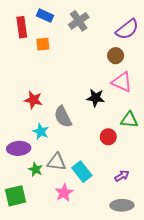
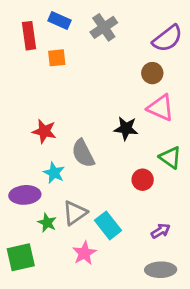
green triangle: (129, 120) -> (170, 158), turned 30
gray triangle: (57, 162) -> (75, 213), turned -42

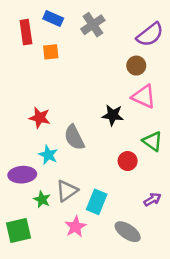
cyan rectangle: (108, 225) -> (97, 202), turned 60
purple arrow: (161, 231) -> (152, 199), moved
gray ellipse: (161, 270) -> (128, 232), moved, turned 35

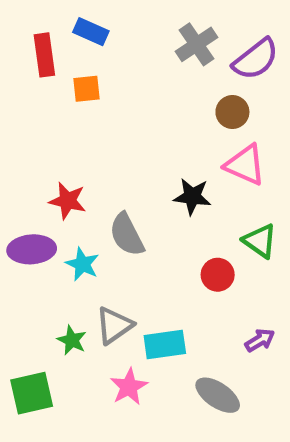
gray cross: (93, 25) -> (197, 44), moved
purple ellipse: (22, 175) -> (32, 249), moved
cyan rectangle: (97, 202) -> (165, 344), turned 60

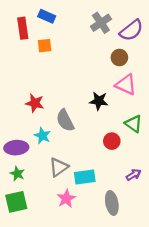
purple ellipse: (32, 249) -> (16, 148), moved
green star: (72, 340) -> (17, 174), moved
gray ellipse: (218, 395) -> (112, 203), turned 45

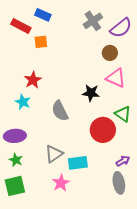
red rectangle: (23, 28) -> (21, 26), turned -54
red star: (35, 103) -> (33, 80), moved, turned 30
cyan star: (42, 136) -> (23, 102), moved
red circle: (112, 141) -> (103, 130), size x1.6
gray ellipse: (112, 203) -> (119, 183), moved

